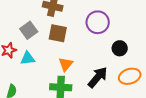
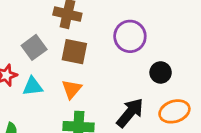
orange triangle: (66, 64) -> (72, 89), moved

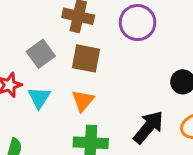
purple circle: (130, 36) -> (138, 23), moved
cyan triangle: (33, 86) -> (39, 97), turned -50

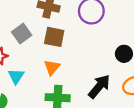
cyan triangle: (39, 97) -> (16, 76), moved

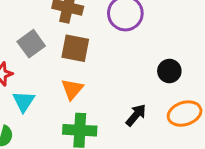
black arrow: (99, 86) -> (136, 115), size x0.7

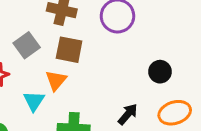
orange triangle: (72, 89) -> (56, 80), moved
cyan triangle: (24, 101) -> (34, 101), moved

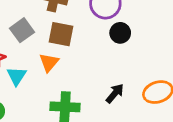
black circle: (160, 72) -> (120, 33), moved
cyan triangle: (34, 101) -> (17, 76), moved

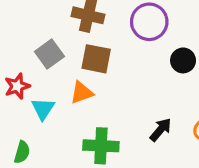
black circle: (120, 33) -> (183, 60), moved
orange triangle: (49, 62) -> (82, 93), turned 30

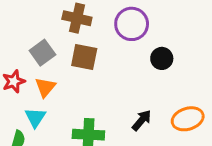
orange triangle: (82, 93) -> (45, 87), moved, turned -30
cyan triangle: (43, 109) -> (35, 117), moved

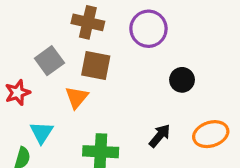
black circle: (162, 58) -> (182, 80), moved
orange triangle: (45, 87) -> (77, 97), moved

